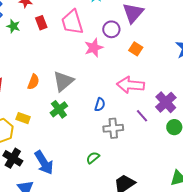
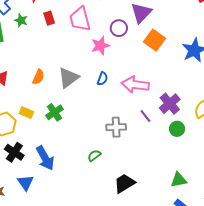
orange square: (136, 49) -> (155, 40), moved, size x1.5
blue semicircle: (100, 105) -> (102, 79), moved
green cross: (59, 109) -> (54, 112), moved

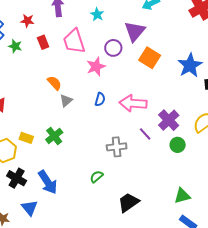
orange semicircle: (38, 77) -> (54, 83), moved, turned -63
gray triangle: (68, 78) -> (66, 101), size x0.6

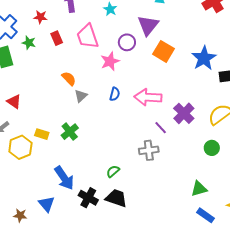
green circle: (178, 145) -> (212, 148), moved
gray cross: (117, 147) -> (149, 150), moved
black cross: (17, 178) -> (88, 198), moved
black trapezoid: (128, 203) -> (116, 198), moved, turned 55

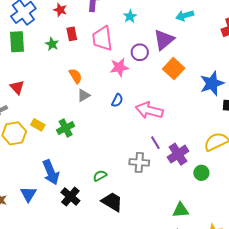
green star: (29, 43) -> (52, 44), moved
purple cross: (184, 113) -> (178, 154), moved
black trapezoid: (116, 198) -> (112, 202), moved

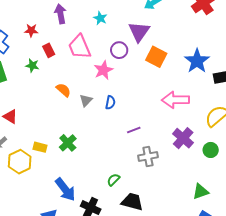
gray triangle: (84, 95) -> (86, 100), moved
pink arrow: (149, 110) -> (175, 100), moved
purple line: (155, 143) -> (134, 130), moved, turned -64

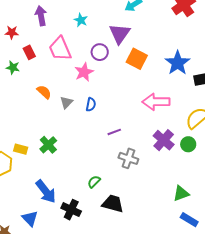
green circle: (211, 150) -> (188, 144), moved
gray cross: (148, 156) -> (128, 158), turned 30

